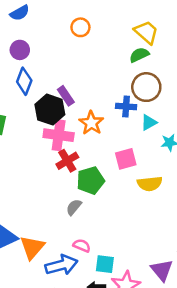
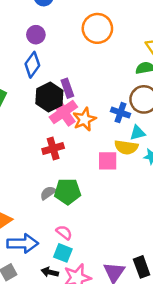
orange circle: (80, 27) -> (97, 28), size x1.6
pink cross: (59, 135) -> (63, 112), moved, turned 32
green pentagon: (90, 180) -> (68, 192), moved
yellow semicircle: (150, 184) -> (126, 147), moved
pink semicircle: (82, 246) -> (64, 232), moved

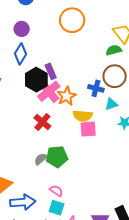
yellow semicircle: (126, 147) -> (83, 116), moved
red cross: (53, 148) -> (42, 122), turned -30

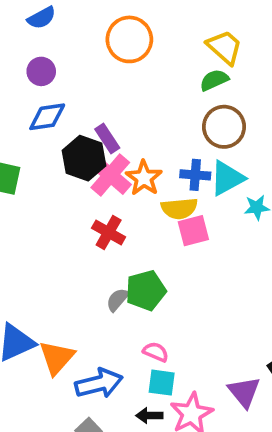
blue diamond: (20, 54) -> (47, 117), turned 60
blue cross: (96, 88) -> (195, 175), moved
cyan triangle: (111, 104) -> (227, 178), size x1.5

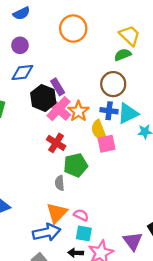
brown circle: (224, 127) -> (113, 84), moved
yellow semicircle: (179, 208) -> (99, 130), turned 72
green pentagon: (146, 290) -> (76, 165), moved
gray semicircle: (117, 300) -> (60, 183), turned -48
orange triangle: (57, 358) -> (57, 213), moved

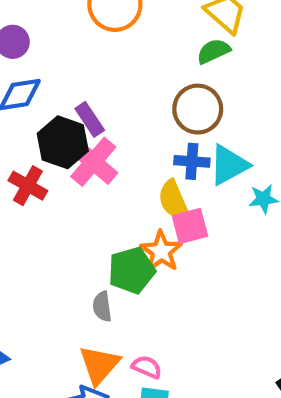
orange star: (78, 111) -> (161, 251), moved
red cross: (56, 143) -> (28, 186), moved

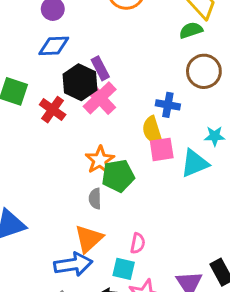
brown circle: (198, 109) -> (204, 71), moved
cyan triangle: (229, 165) -> (195, 163), moved
orange star: (161, 251) -> (100, 160), moved
pink semicircle: (147, 367) -> (138, 243), moved, turned 72

